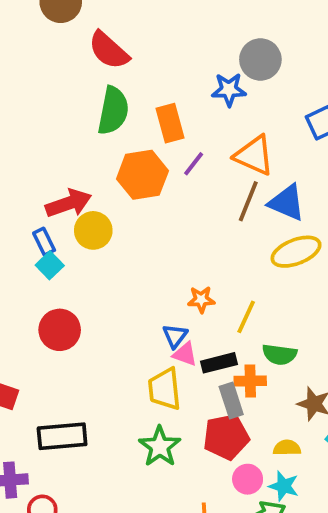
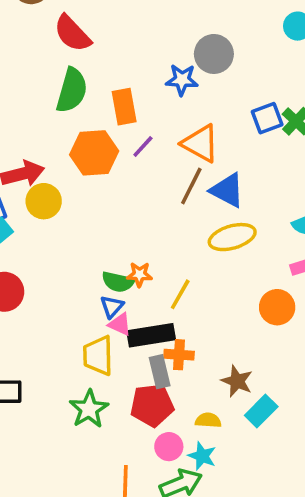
green semicircle: (279, 354) -> (118, 282), moved
black rectangle: (219, 363) -> (151, 335), size x1.4

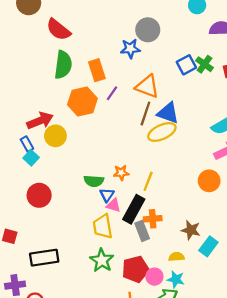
yellow ellipse: (232, 237) -> (162, 132), moved
green semicircle: (118, 282) -> (94, 181), moved
black rectangle: (151, 335) -> (134, 209), turned -44
red pentagon: (152, 405) -> (135, 269), moved

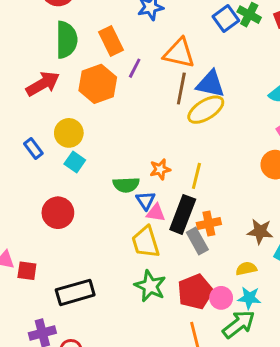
red arrow: (40, 121) -> (43, 84), moved
cyan square: (31, 158) -> (75, 162), moved

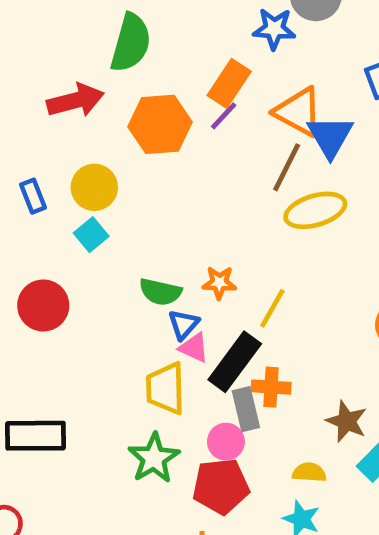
orange rectangle: (111, 41) -> (229, 83), moved, turned 44
blue triangle: (210, 84) -> (330, 136), moved, turned 32
pink circle: (221, 298) -> (226, 442), moved

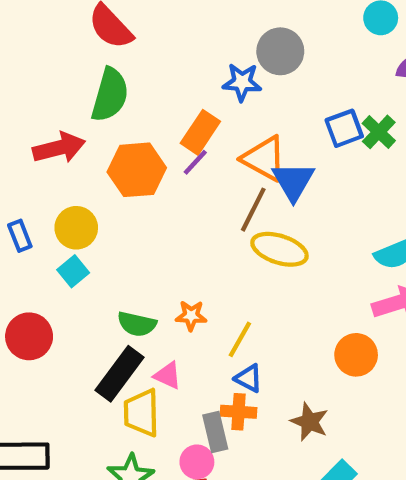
yellow ellipse: (315, 210) -> (279, 249), turned 34
blue triangle: (184, 324) -> (249, 378), moved, turned -44
black rectangle: (235, 362) -> (120, 374), moved
brown star: (347, 421) -> (309, 422), moved

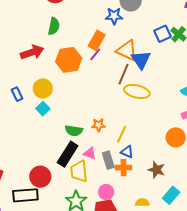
green semicircle: (110, 95) -> (54, 26), size x0.7
red circle: (29, 336) -> (40, 177), moved
gray rectangle: (215, 432) -> (108, 160), moved

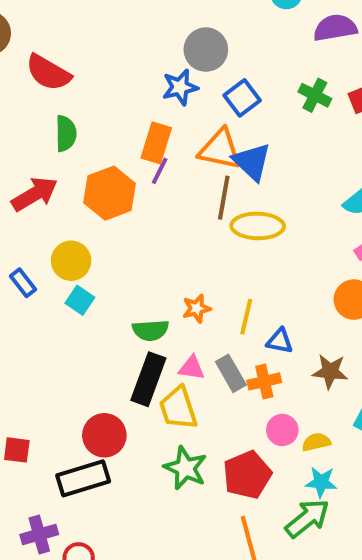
blue square: (163, 34) -> (242, 98), moved
blue triangle: (127, 152) -> (280, 341), moved
pink circle: (106, 192) -> (282, 430), moved

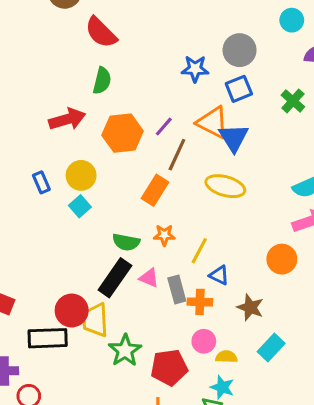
gray circle: (206, 50) -> (240, 50), moved
orange rectangle: (156, 143) -> (155, 190), moved
brown line: (224, 198) -> (177, 155), moved
yellow trapezoid: (178, 408) -> (95, 320), moved

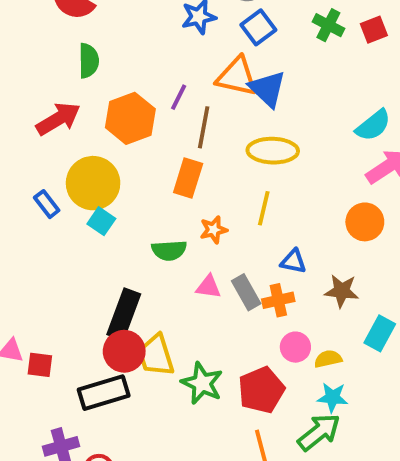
yellow circle: (81, 175) -> (93, 183), size x1.4
yellow line: (199, 251) -> (264, 208), moved
black rectangle: (115, 278) -> (124, 314), moved

